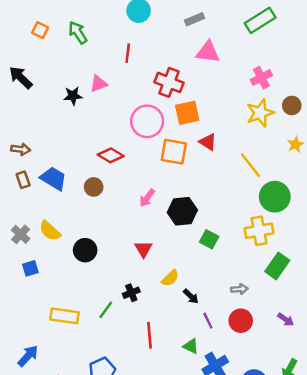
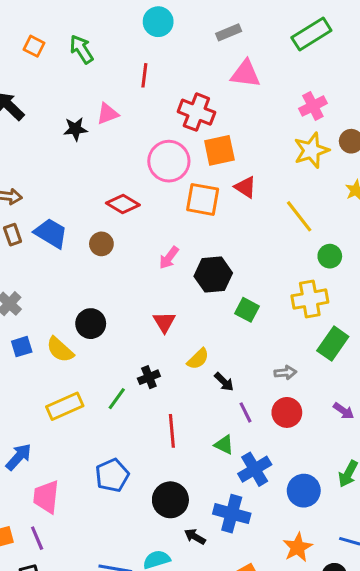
green circle: (275, 197) -> (330, 256), size x0.6
yellow semicircle: (50, 231) -> (60, 350), moved
yellow rectangle: (64, 316) -> (65, 406), turned -32

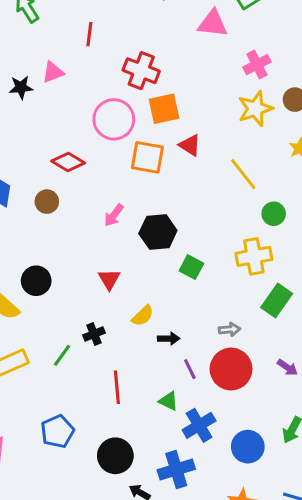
pink triangle: (245, 74) -> (213, 23), moved
black arrow: (224, 382) -> (169, 339), turned -45
red circle: (287, 412) -> (231, 369), size x1.4
blue cross: (232, 514) -> (176, 469), turned -32

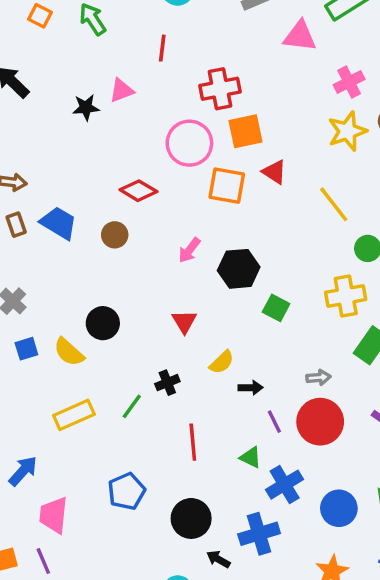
red cross: (141, 71) -> (220, 89), turned -32

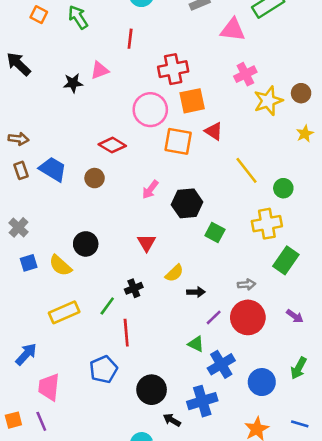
pink cross: (349, 82) -> (245, 74), moved
yellow line: (334, 204) -> (247, 170), moved
purple line: (274, 422) -> (214, 317), turned 72
red line: (193, 442) -> (126, 333), moved

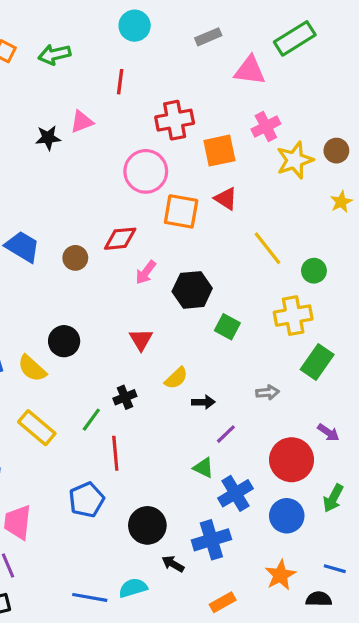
green arrow: (78, 17) -> (54, 54), turned -70
orange square: (192, 101) -> (219, 151), moved
red diamond: (112, 145) -> (120, 239), moved, turned -36
yellow rectangle: (64, 312) -> (37, 428), turned 64
red circle: (248, 317) -> (292, 460), moved

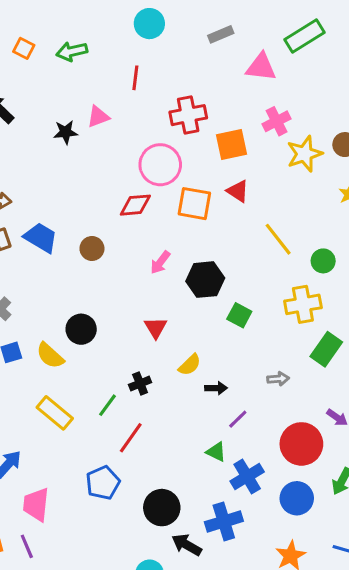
red diamond: (120, 239) -> (135, 205), moved
red line: (115, 453) -> (131, 438), turned 40
black arrow: (173, 564) -> (187, 545), size x1.4

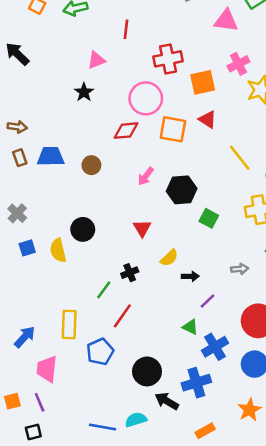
black star: (66, 132) -> (84, 92), moved, turned -30
blue trapezoid: (41, 238) -> (51, 156), turned -32
yellow semicircle: (50, 356) -> (58, 250), turned 35
yellow rectangle: (55, 413) -> (69, 325), moved, turned 52

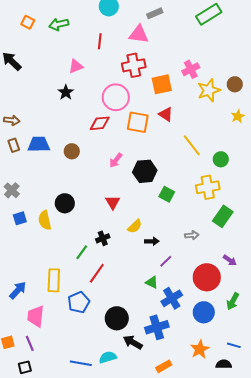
pink triangle: (226, 21) -> (139, 34), moved

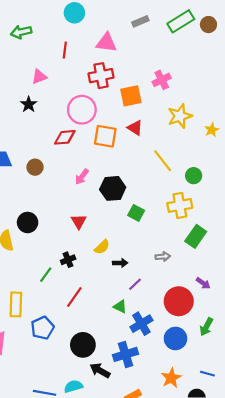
gray rectangle: (155, 13) -> (140, 21), moved
brown circle: (235, 84) -> (208, 25), moved
yellow star: (209, 90) -> (180, 116), moved
red line: (97, 273) -> (74, 297), moved

